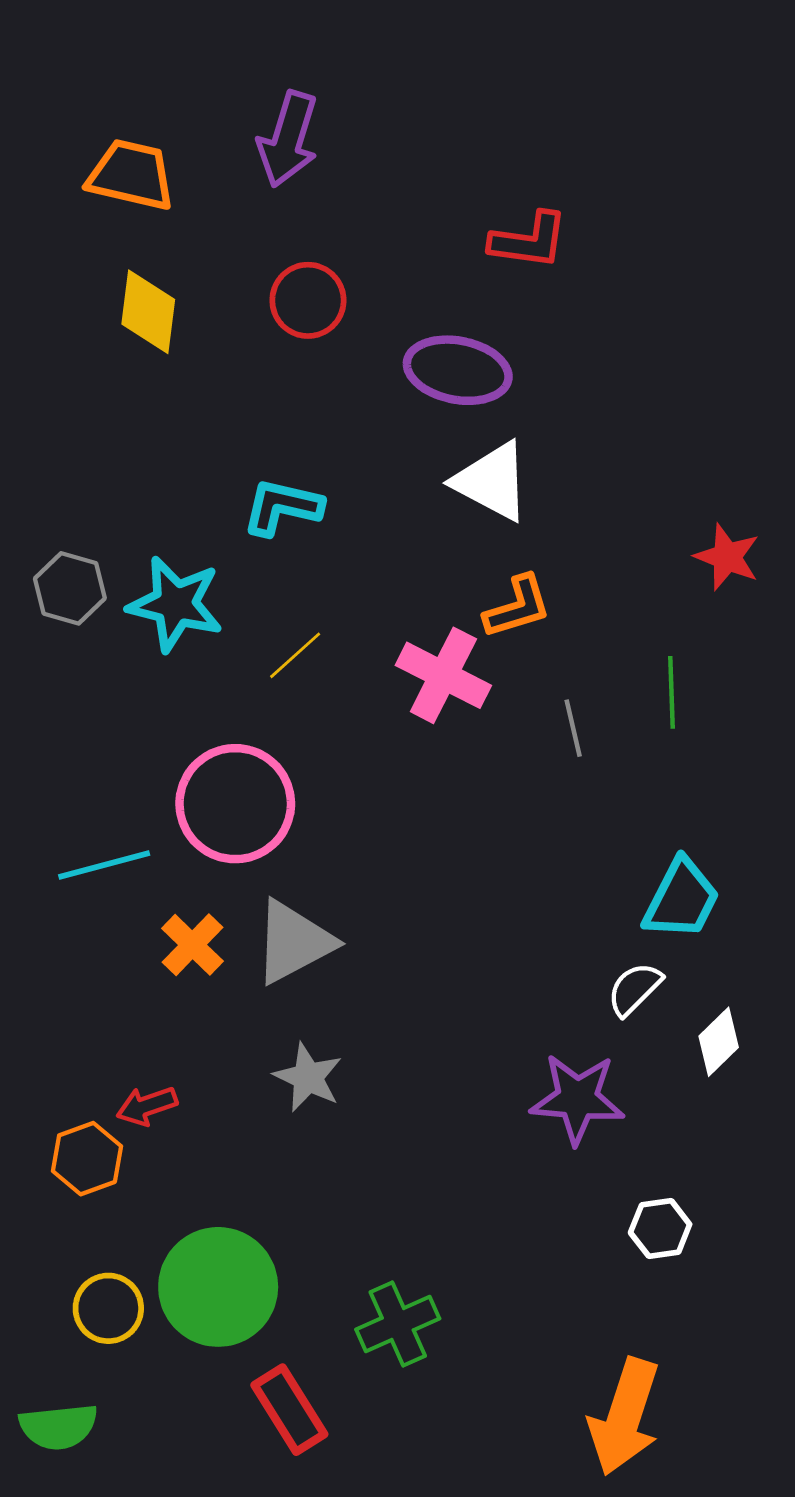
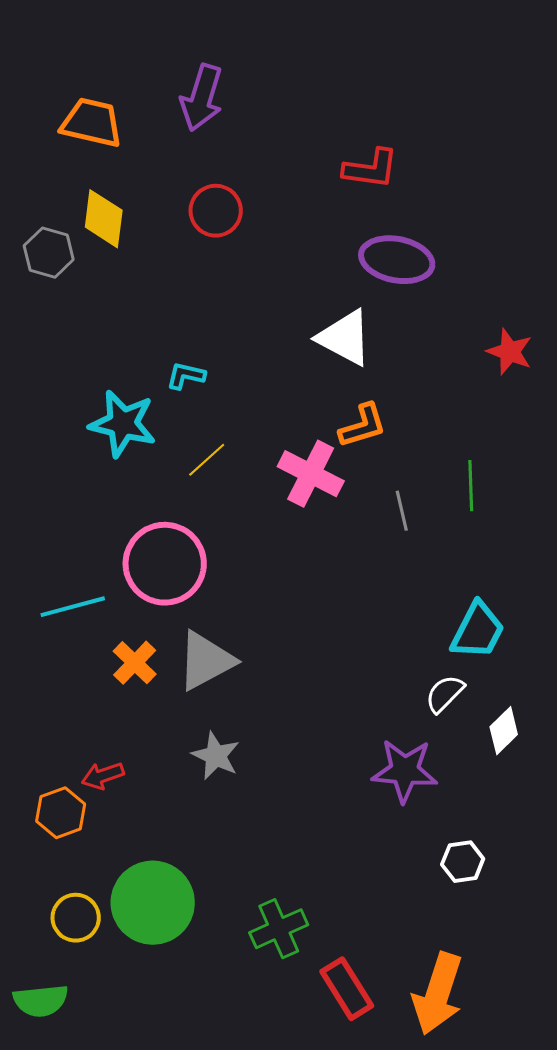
purple ellipse: (458, 370) -> (397, 260), moved
cyan L-shape: (282, 507) -> (186, 376), moved, size x0.7
red star: (727, 557) -> (510, 352), moved
gray hexagon: (70, 588) -> (49, 253), moved
red rectangle: (289, 1410) -> (347, 989), moved

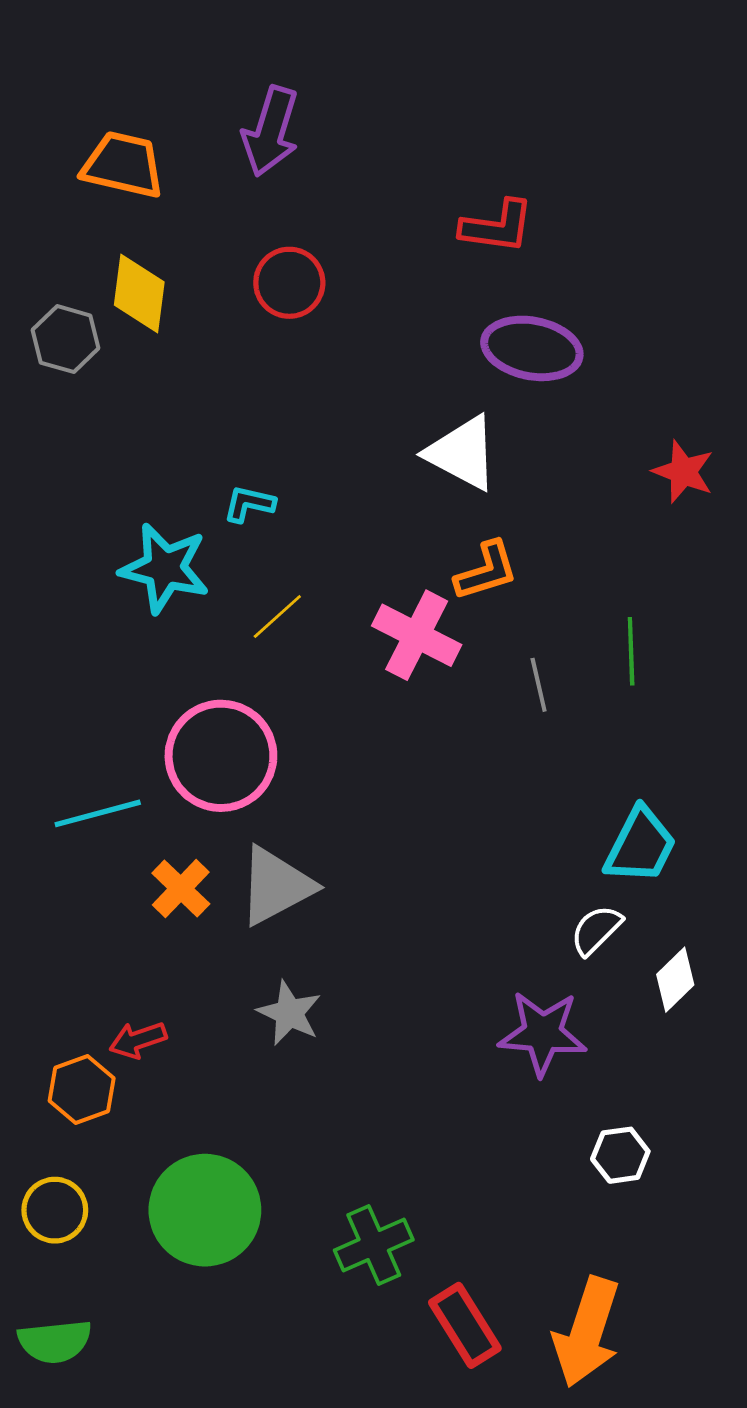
yellow circle: (76, 918) -> (55, 1210), moved

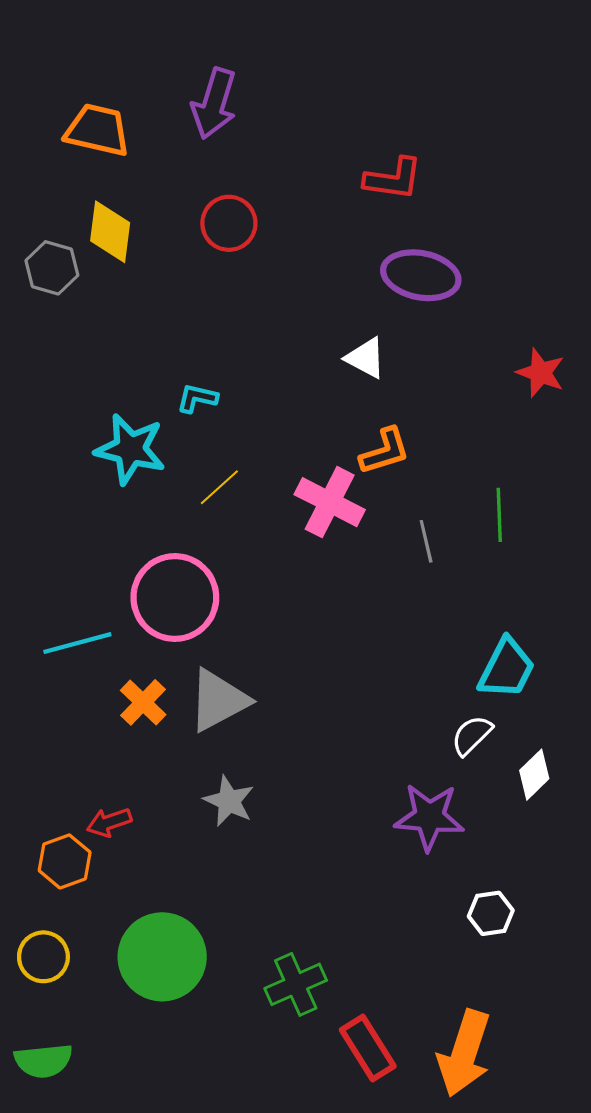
white triangle: (462, 453) -> (366, 358), size x0.7

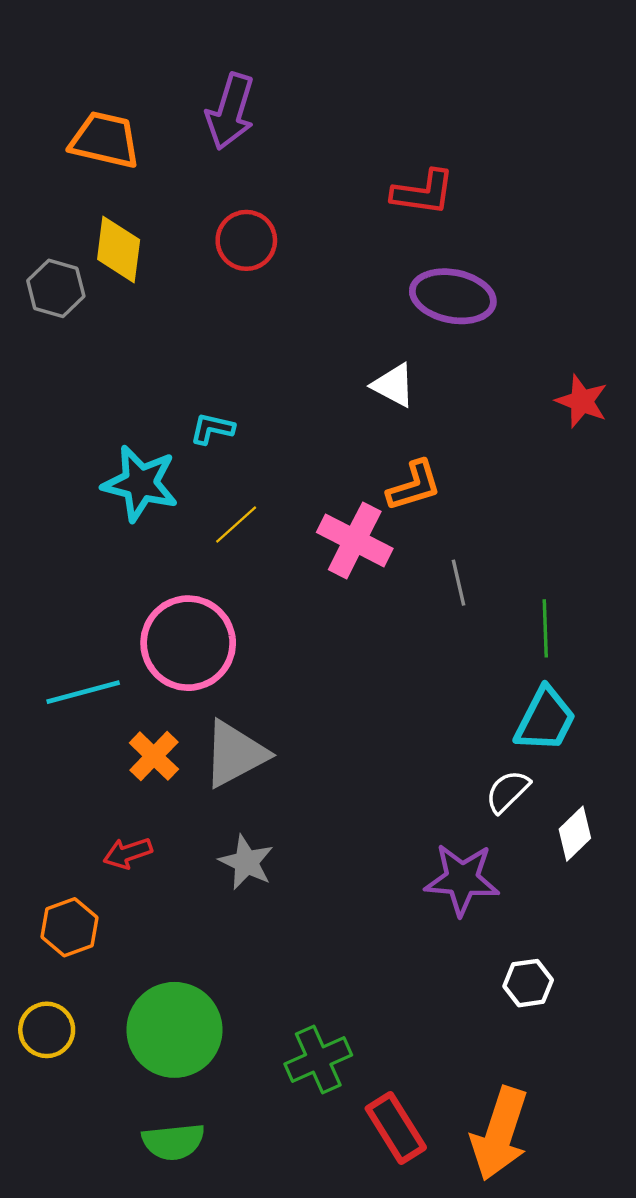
green line: (499, 515) -> (545, 628), moved
red arrow: (109, 822) -> (128, 853), moved
green semicircle: (43, 1061) -> (173, 1142), moved

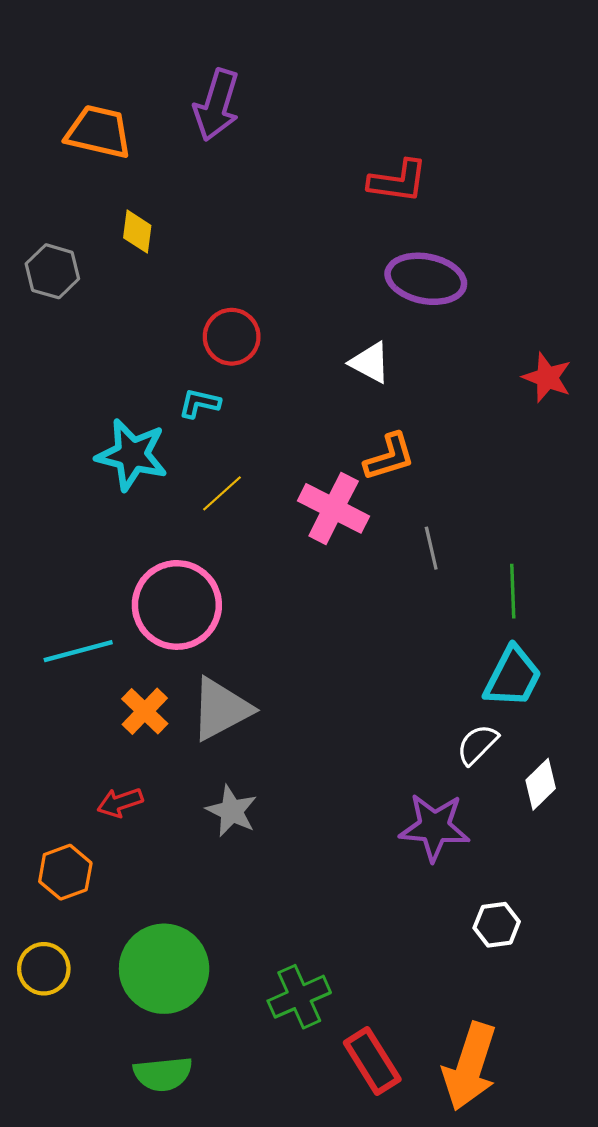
red circle: (246, 240) -> (232, 337), moved
yellow diamond: (119, 250) -> (137, 232), moved, size x0.7

